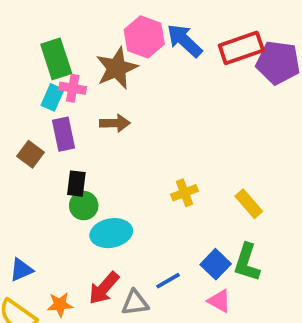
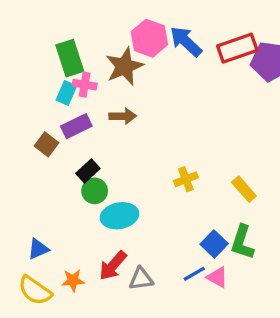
purple rectangle: (64, 134) -> (76, 126), turned 76
black rectangle: (76, 184) -> (88, 171), turned 40
blue line: (168, 281) -> (194, 274), moved

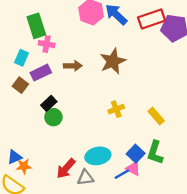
brown star: (124, 66) -> (113, 61), moved
cyan rectangle: (66, 93) -> (21, 58), moved
cyan ellipse: (119, 216) -> (98, 156), moved
pink triangle: (217, 277) -> (133, 168), moved
orange star: (73, 280) -> (24, 166), moved

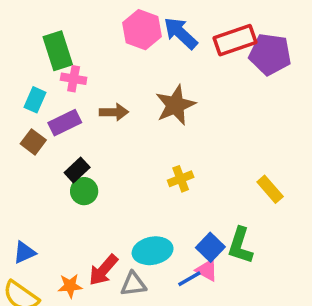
yellow rectangle: (156, 116) -> (270, 189), moved
orange star: (24, 166) -> (70, 286), moved

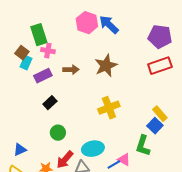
red rectangle: (235, 40) -> (160, 66), moved
brown square: (33, 142) -> (22, 53), moved
yellow cross: (181, 179) -> (109, 108), size x1.5
green circle: (84, 191) -> (58, 133), moved
blue square: (210, 247) -> (155, 126), moved

